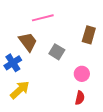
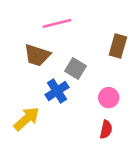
brown trapezoid: (28, 42) -> (37, 55), turned 145
blue cross: (13, 63) -> (57, 91), moved

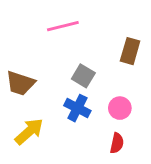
brown trapezoid: (37, 55) -> (20, 83), moved
blue cross: (57, 91) -> (77, 108), moved, turned -30

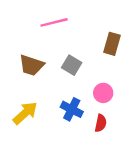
brown trapezoid: (20, 83) -> (31, 65), moved
blue cross: (77, 108) -> (72, 109), moved

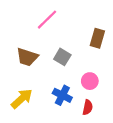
pink line: (54, 22) -> (47, 20), turned -30

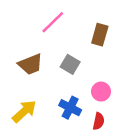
brown rectangle: (97, 38) -> (100, 35), moved
brown trapezoid: (27, 57) -> (30, 64), turned -40

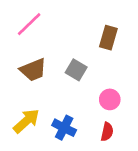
pink line: (53, 22) -> (29, 24), moved
blue cross: (70, 108) -> (64, 128), moved

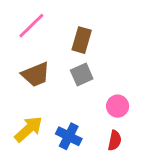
brown rectangle: (108, 38) -> (82, 40), moved
gray square: (76, 70) -> (82, 74), turned 35

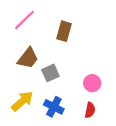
brown trapezoid: (36, 74) -> (28, 58), turned -30
gray square: (82, 74) -> (50, 73), moved

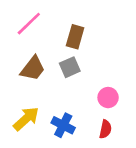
gray square: (50, 73) -> (70, 67), moved

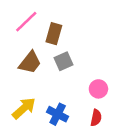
brown rectangle: (75, 37) -> (54, 34), moved

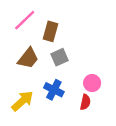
blue cross: (58, 114) -> (54, 90), moved
red semicircle: (96, 118) -> (85, 102), moved

